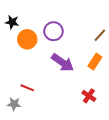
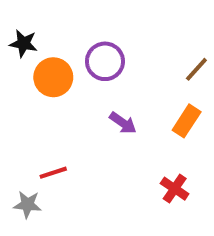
purple arrow: (63, 63) -> (123, 123), size x0.6
red line: (27, 88) -> (53, 173), turned -40

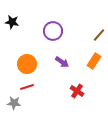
orange circle: (53, 77) -> (27, 64), moved
red cross: (175, 189) -> (77, 91), moved

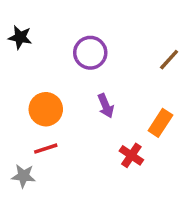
orange rectangle: (94, 61) -> (160, 123), moved
purple arrow: (62, 62) -> (106, 106), turned 32

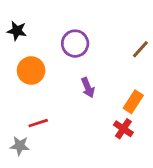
orange circle: (46, 109) -> (31, 71), moved
red cross: (131, 155) -> (123, 129), moved

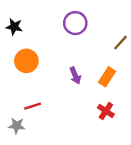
purple circle: (75, 44) -> (75, 23), moved
orange rectangle: (133, 102) -> (107, 77), moved

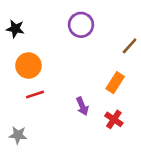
purple arrow: (75, 76) -> (82, 106), moved
red line: (33, 106) -> (35, 94), moved

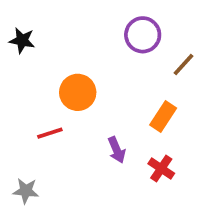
purple circle: (81, 25) -> (143, 35), moved
orange circle: (28, 66) -> (78, 92), moved

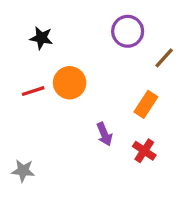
black star: (22, 40) -> (41, 38), moved
red line: (50, 133) -> (33, 91), moved

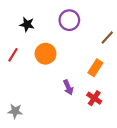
purple circle: (128, 31) -> (69, 20), moved
red line: (33, 91) -> (13, 55), moved, turned -40

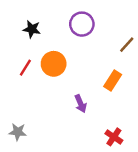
red line: (13, 55) -> (25, 68), moved
red cross: (94, 98) -> (114, 137), moved

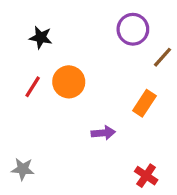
purple circle: (82, 24) -> (133, 29), moved
purple arrow: (81, 104) -> (103, 133), turned -72

